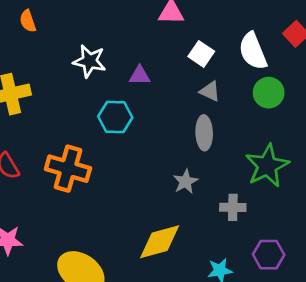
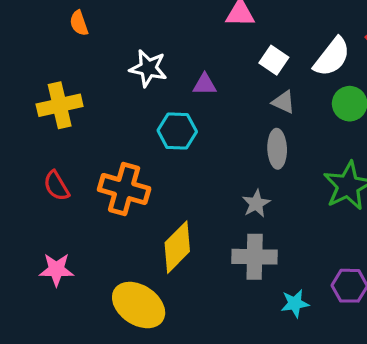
white semicircle: (253, 51) -> (332, 57), turned -120
gray cross: (233, 207) -> (255, 257), moved, size x1.5
yellow diamond: (160, 242) -> (177, 247), moved, turned -30

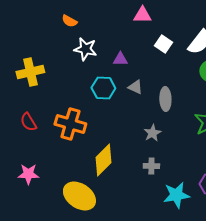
orange semicircle: (79, 23) -> (69, 21), moved, turned -42
gray triangle: (284, 102) -> (135, 87), moved
gray cross: (255, 257) -> (151, 166), size x0.6
cyan star: (295, 303) -> (176, 195), size x1.5

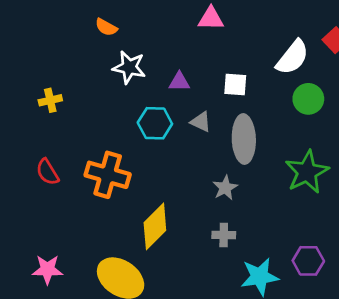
white square: (163, 44) -> (235, 85), moved, turned -30
yellow cross: (30, 72) -> (50, 100), size x0.6
gray ellipse: (165, 99) -> (244, 139), size x1.4
pink star: (28, 174) -> (47, 269), moved

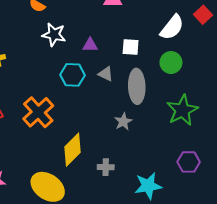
green circle: (308, 99) -> (171, 63), moved
orange cross: (108, 175) -> (38, 112), turned 32
gray cross: (224, 235) -> (106, 167), moved
purple hexagon: (308, 261) -> (189, 162), moved

